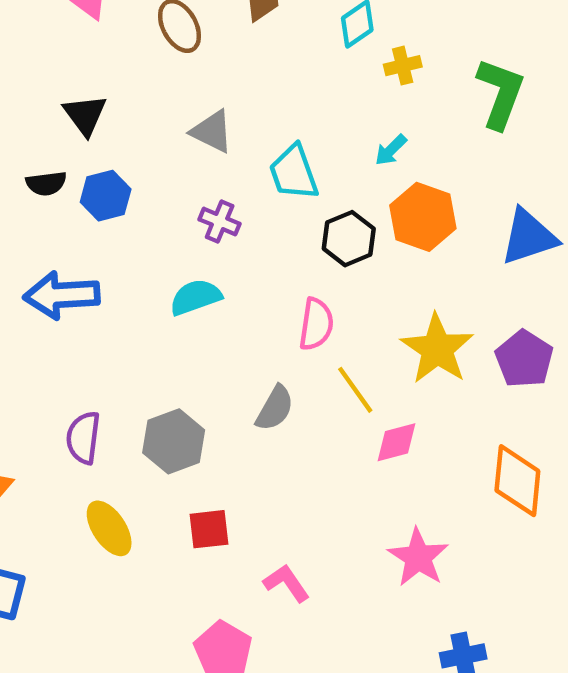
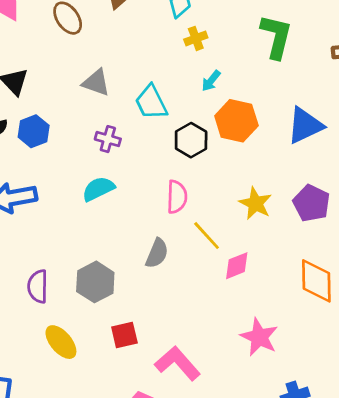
yellow cross: (403, 66) -> (196, 38), moved
yellow star: (437, 349) -> (255, 203), size x0.7
pink L-shape: (286, 583) -> (178, 363), size x1.5

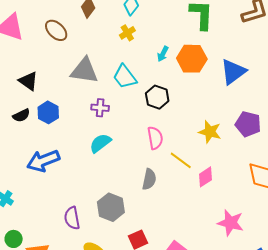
yellow cross: (196, 38) -> (127, 33), moved
gray triangle: (96, 83) -> (84, 71), size x1.4
orange hexagon: (236, 121) -> (192, 59), moved

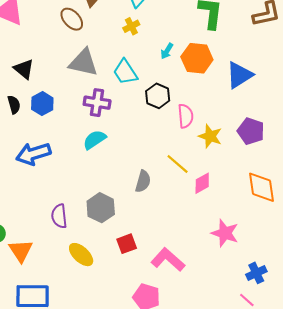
brown ellipse: (56, 30) -> (72, 19), moved
purple cross: (100, 108) -> (97, 103), size x1.4
black semicircle: (21, 115) -> (14, 105), turned -84
pink semicircle: (155, 138) -> (186, 116), moved

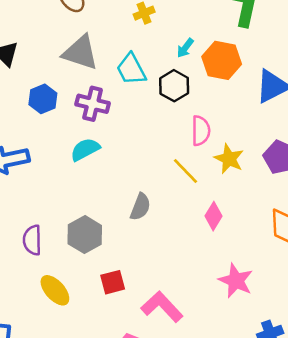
black hexagon: (158, 96) -> (174, 86), moved
blue hexagon: (42, 104) -> (43, 99), moved
yellow line: (178, 164) -> (186, 171), moved
pink diamond: (202, 183) -> (213, 216), turned -35

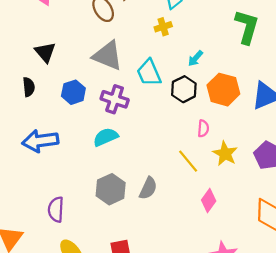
orange hexagon: (222, 60) -> (223, 90), moved
pink semicircle: (201, 131) -> (203, 128), size x0.7
gray hexagon: (85, 235) -> (111, 189), moved

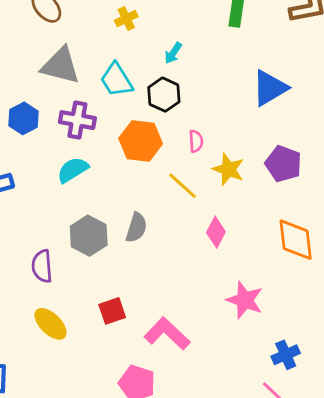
orange hexagon: (223, 90) -> (141, 141), moved
purple semicircle: (56, 209) -> (42, 266), moved

